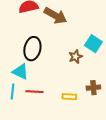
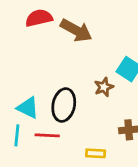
black ellipse: (32, 49) -> (64, 105), moved
yellow rectangle: (69, 97) -> (96, 153), moved

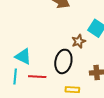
black ellipse: (64, 105) -> (63, 61), moved

